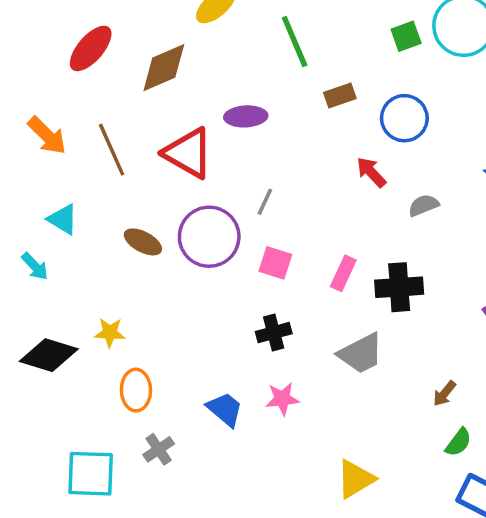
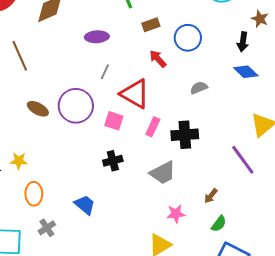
red triangle: (188, 153) -> (135, 94), moved
red arrow: (371, 172) -> (158, 59), moved
gray line: (265, 202) -> (105, 72), moved
pink star: (282, 399) -> (176, 214), moved

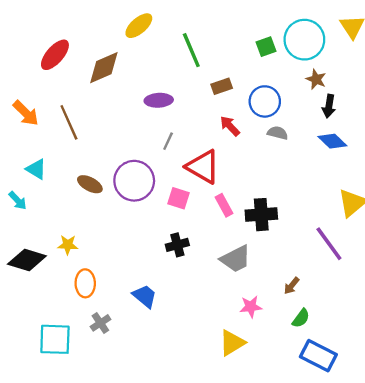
brown star: (260, 19) -> (316, 79), moved
gray semicircle: (199, 88) -> (278, 133), moved, turned 36
pink rectangle: (153, 127) -> (224, 205), turned -54

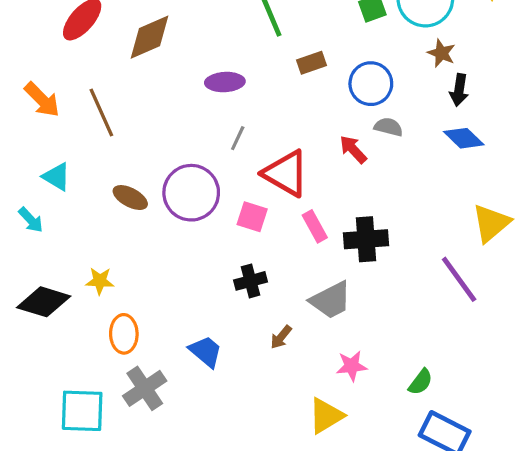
red arrow: (230, 126) -> (353, 149), moved
brown arrow: (292, 286) -> (281, 337), moved
gray cross: (100, 323) -> (145, 388), size x1.5

